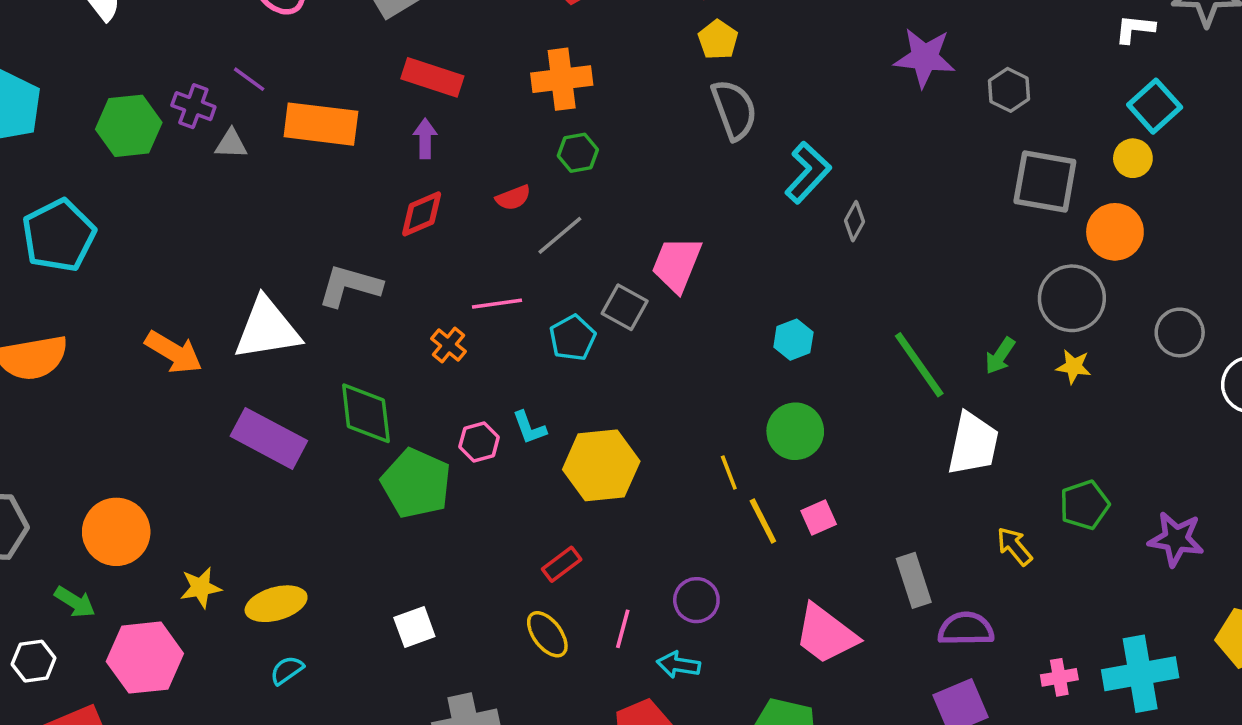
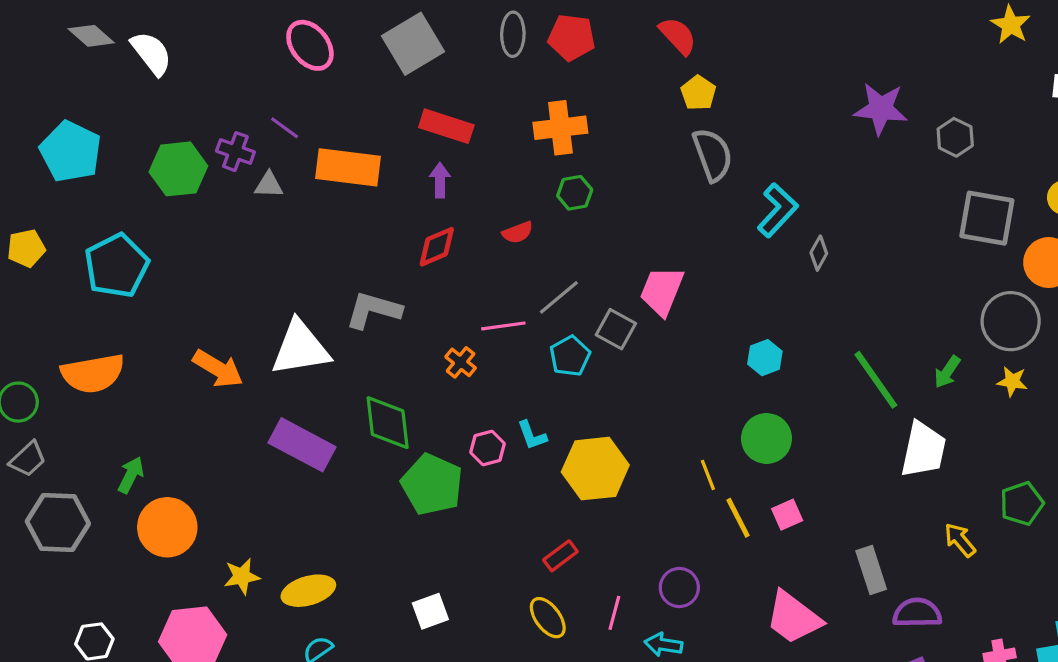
gray line: (560, 235) -> (559, 297), moved
green arrow: (75, 602) -> (131, 475), moved, turned -96

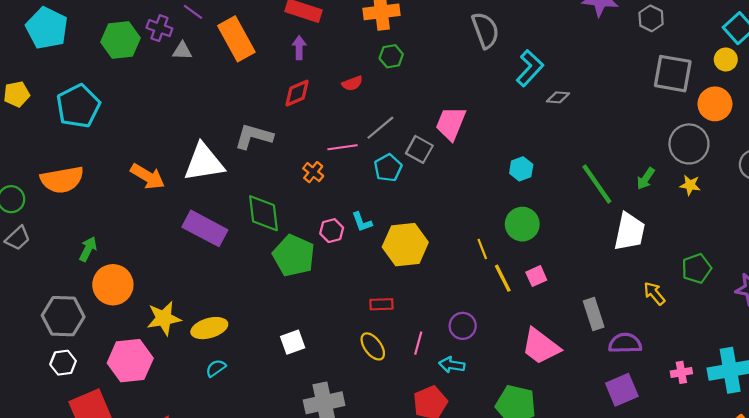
orange rectangle: (348, 167) -> (236, 39), turned 54
gray diamond: (819, 253) -> (558, 97), turned 65
gray hexagon: (58, 523) -> (63, 316), moved
red rectangle: (560, 556) -> (381, 304), turned 35
yellow star: (242, 576) -> (164, 318), size x1.4

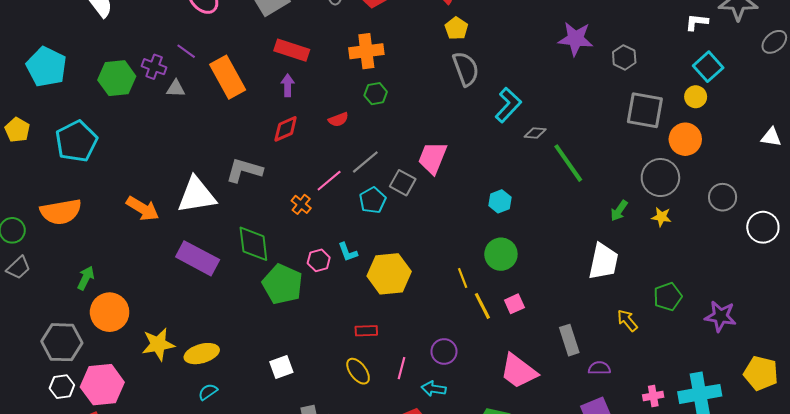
yellow pentagon: (17, 94) -> (17, 130), turned -30
pink line: (342, 147) -> (329, 181), turned -32
green line: (597, 184) -> (568, 163), moved
purple semicircle: (625, 343) -> (599, 368), size x0.7
pink hexagon: (130, 361) -> (102, 385), moved

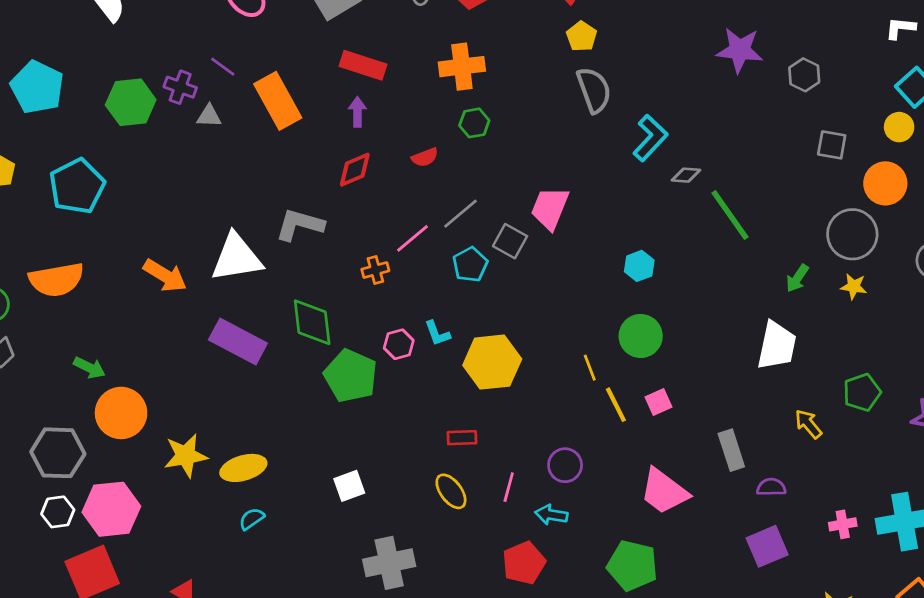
gray square: (645, 110) -> (832, 145), size x0.6
orange cross: (301, 204) -> (375, 270), turned 36
green arrow: (86, 278) -> (89, 368), turned 90

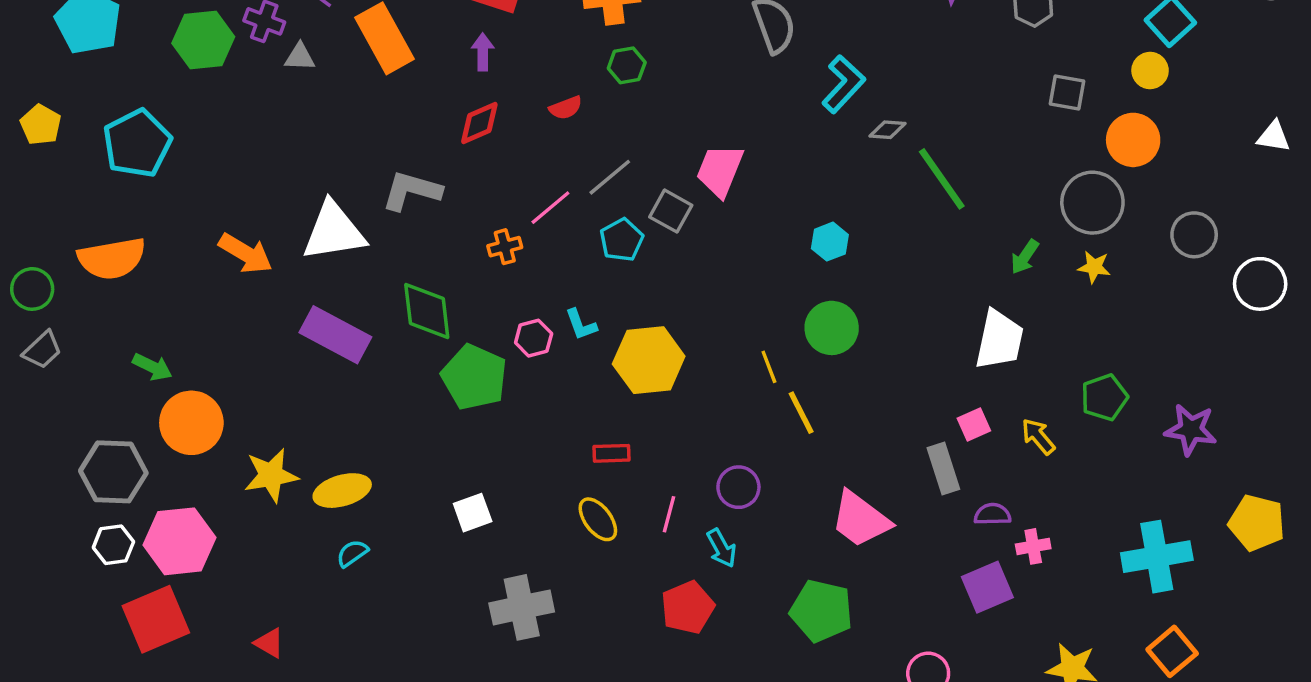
pink square: (659, 402) -> (974, 424), moved
cyan arrow: (551, 515) -> (722, 548), turned -128
pink cross: (843, 524) -> (1033, 546), moved

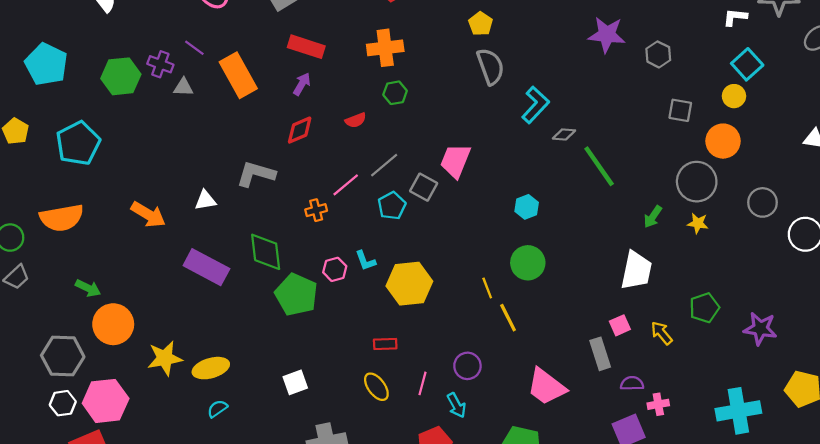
purple arrow: (483, 52) -> (302, 84), turned 30
white triangle: (334, 231) -> (205, 200), size x0.5

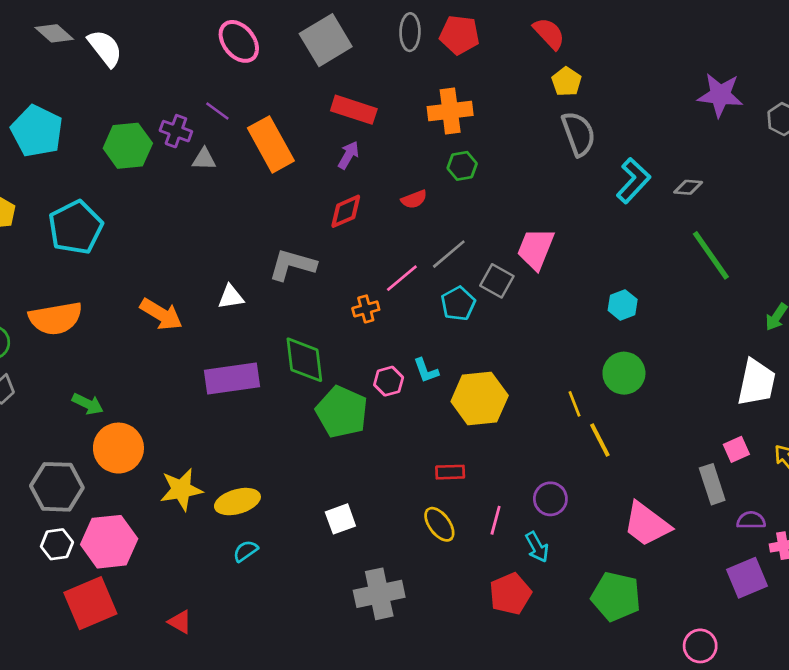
gray diamond: (564, 134) -> (688, 187), moved
purple rectangle: (206, 267) -> (232, 378), turned -36

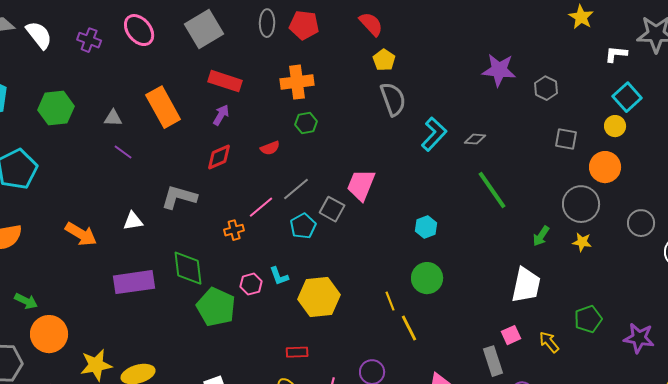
purple line: (217, 111) -> (123, 152), moved
purple cross: (176, 131) -> (89, 40), moved

